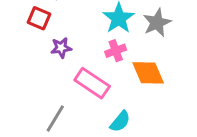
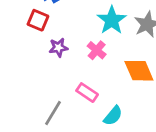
pink cross: (116, 51) -> (97, 50), moved, turned -30
pink rectangle: (92, 83) -> (87, 93), moved, size x0.7

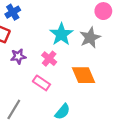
pink rectangle: (87, 93) -> (41, 83), moved

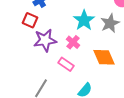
purple star: (18, 56) -> (45, 40), size x1.6

